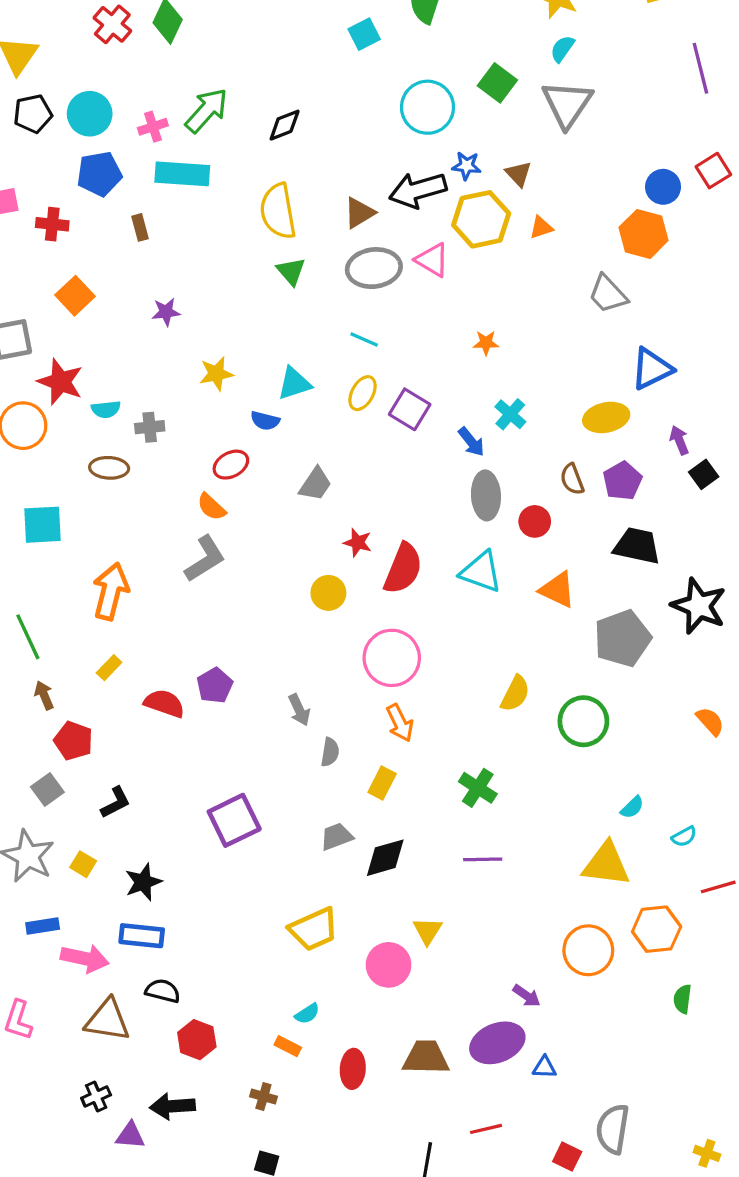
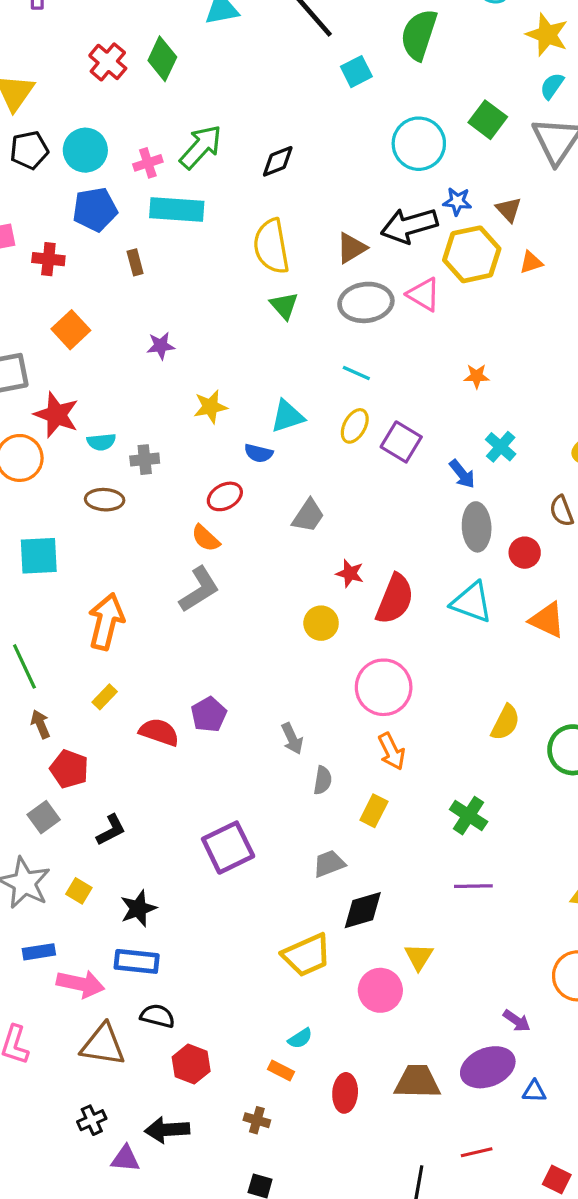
black diamond: (385, 858) -> (363, 910), moved

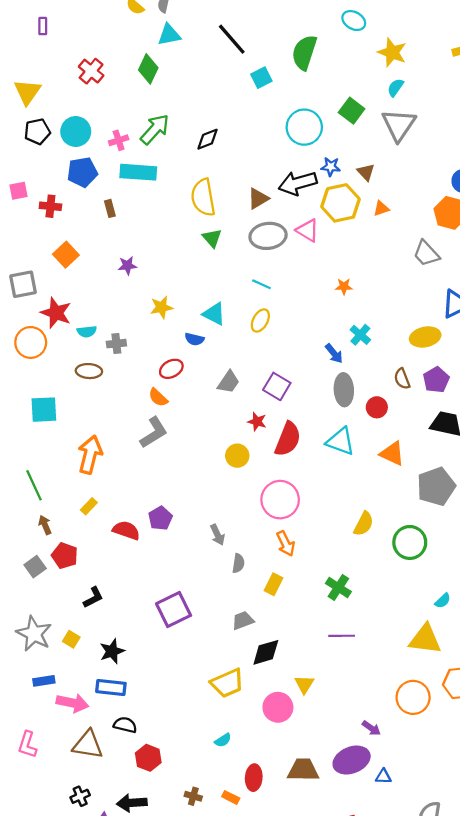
green diamond: (162, 59) -> (148, 69), moved
cyan triangle: (287, 416) -> (214, 314), turned 45
purple square: (401, 442) -> (277, 386), moved
gray square: (44, 817) -> (35, 567), moved
orange rectangle: (281, 1070) -> (231, 797), moved

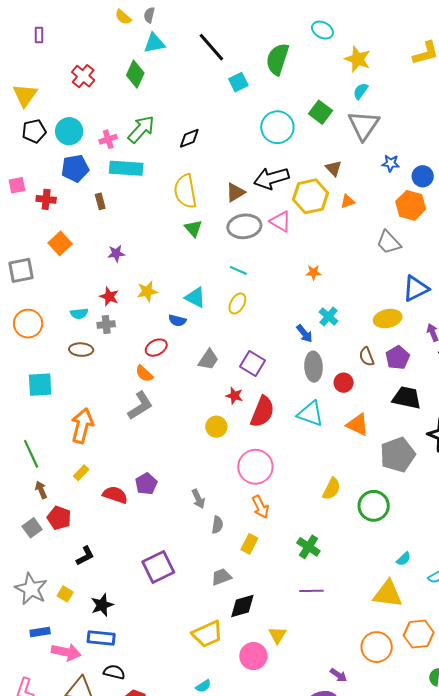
blue star: (331, 167) -> (391, 163), moved
red star: (56, 313) -> (109, 296), moved, size x0.7

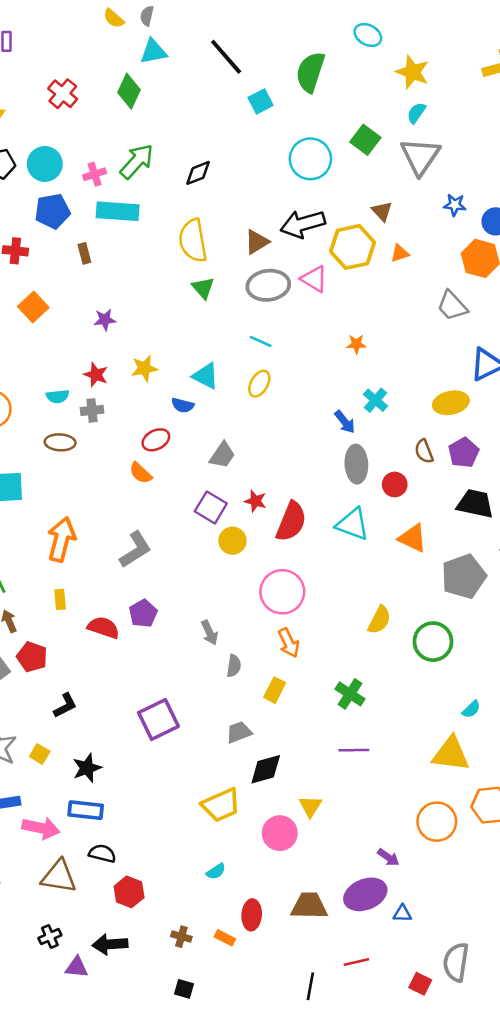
purple square: (252, 364) -> (211, 507), moved
gray L-shape: (140, 406) -> (135, 550), moved
yellow rectangle: (81, 473) -> (60, 599), turned -49

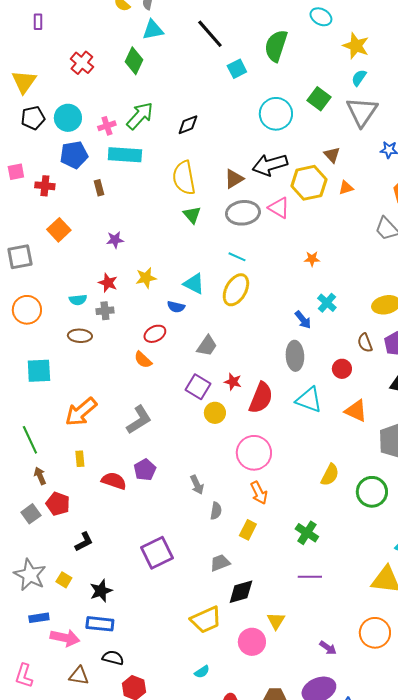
yellow ellipse: (259, 384) -> (236, 290), size x1.5
gray ellipse: (356, 464) -> (295, 356), moved
orange arrow: (61, 539) -> (81, 412), turned -144
purple arrow: (388, 857) -> (328, 648), moved
brown triangle: (59, 877) -> (79, 676), size x0.7

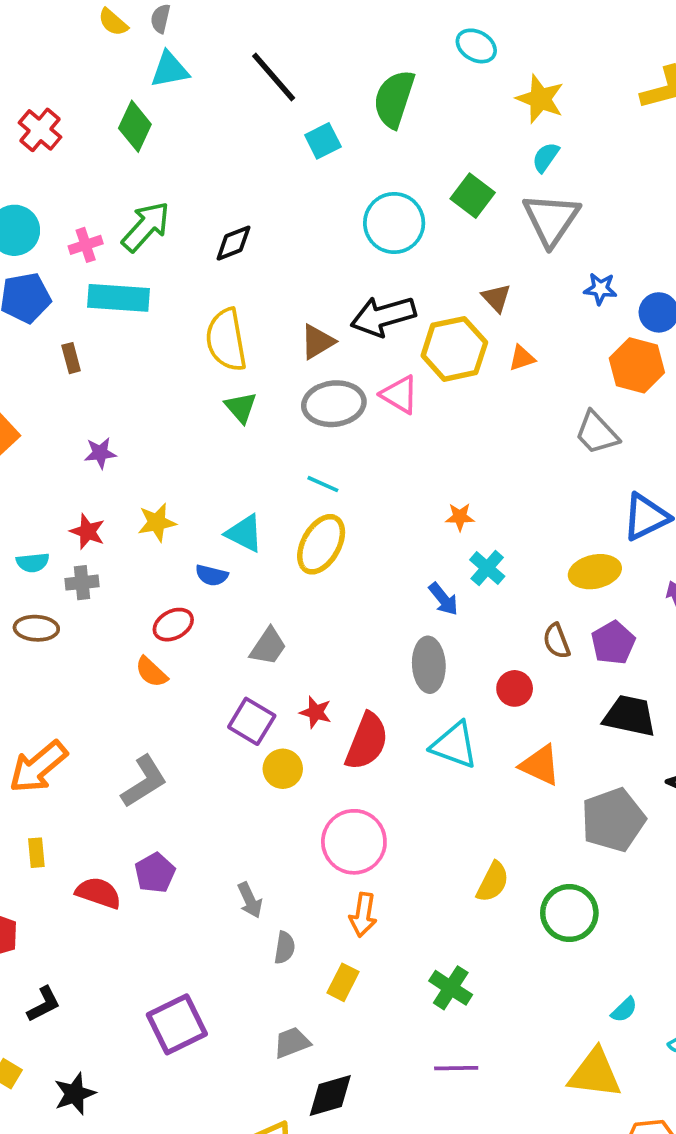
orange star: (312, 259) -> (460, 517), moved
orange arrow: (259, 493) -> (363, 915), turned 35

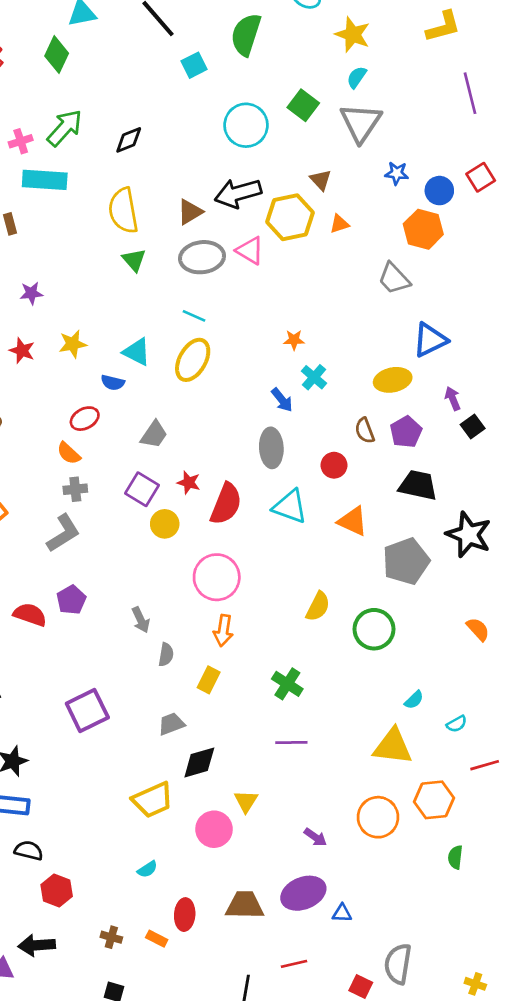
gray cross: (82, 583) -> (75, 489), moved

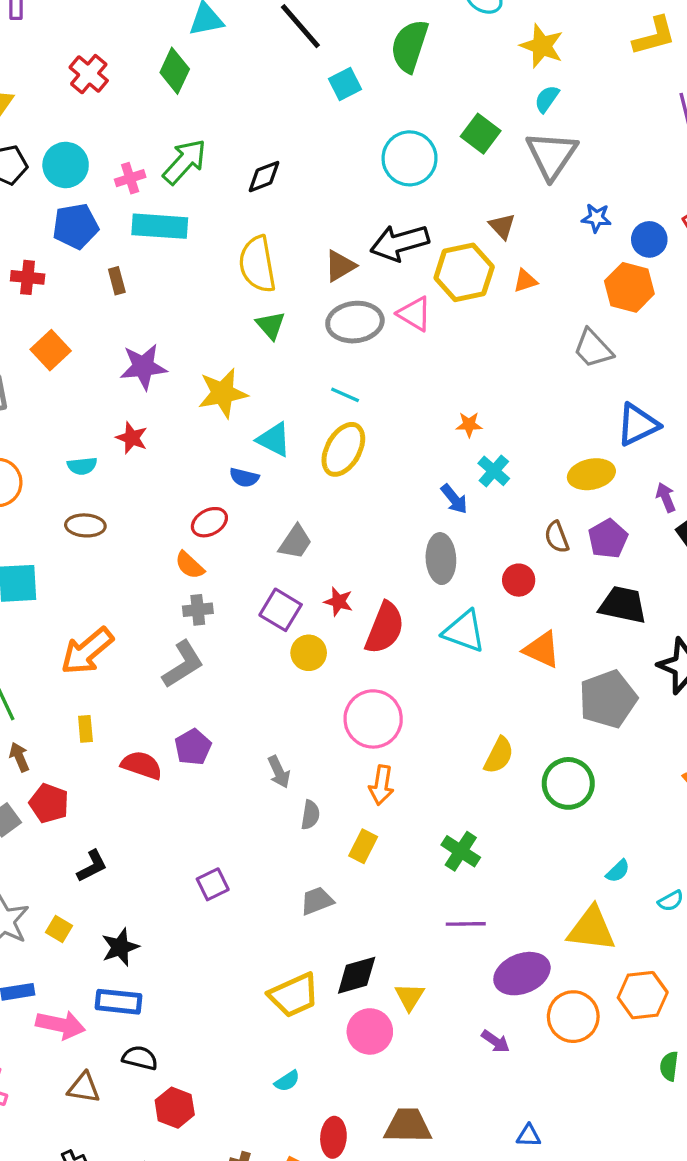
purple star: (31, 293) -> (143, 367), size x1.6
yellow star: (73, 344) -> (223, 393), moved, size x1.4
purple square: (87, 711) -> (213, 884), size x0.6
black diamond: (199, 763) -> (357, 975), moved
purple ellipse: (303, 893) -> (522, 974), moved

